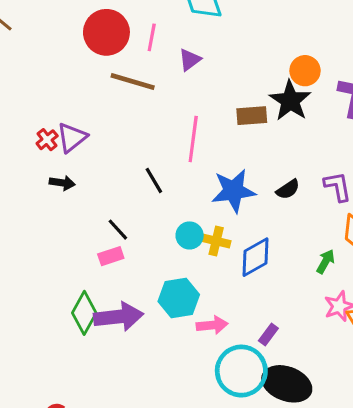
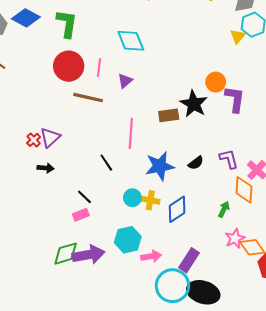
orange circle: (305, 71) -> (216, 82), moved
green diamond: (84, 313) -> (66, 254), turned 48
purple rectangle: (268, 335) -> (189, 260), size x1.6

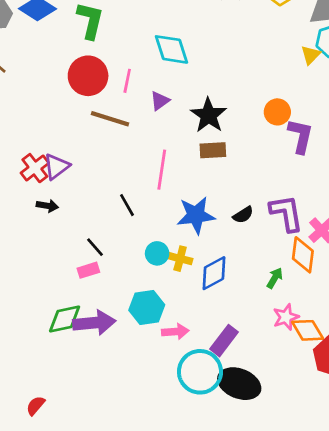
black star: (194, 104) -> (209, 115), moved
red cross: (34, 140) -> (35, 168), size x1.5
purple L-shape: (229, 159) -> (286, 213), size x1.4

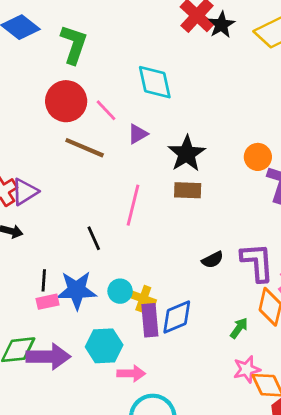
pink line: (127, 81) -> (106, 110), turned -60
blue star: (196, 215) -> (77, 290), moved
black line: (95, 247) -> (44, 280), moved, turned 40
purple rectangle: (224, 341) -> (150, 320), moved, turned -48

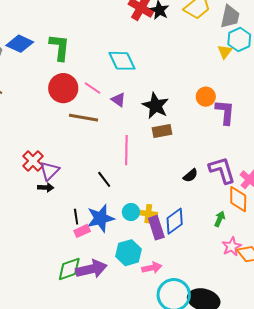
purple triangle: (138, 134) -> (118, 100), turned -42
purple triangle: (25, 192) -> (49, 171), moved

